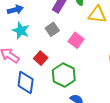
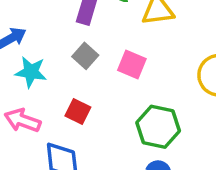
green hexagon: (64, 75) -> (158, 127), moved

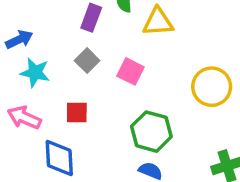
red square: (78, 111) -> (77, 112), turned -30

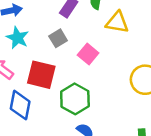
red square: (77, 112) -> (41, 75), size x1.6
green hexagon: (151, 132) -> (75, 99), moved

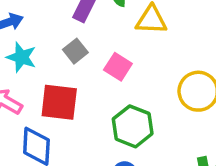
green hexagon: (75, 99) -> (133, 126), moved

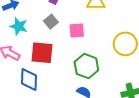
pink square: (118, 67) -> (77, 31), turned -35

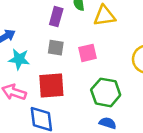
gray square: (51, 22) -> (56, 48), turned -32

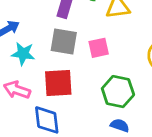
gray square: (56, 48) -> (64, 41), size x1.5

